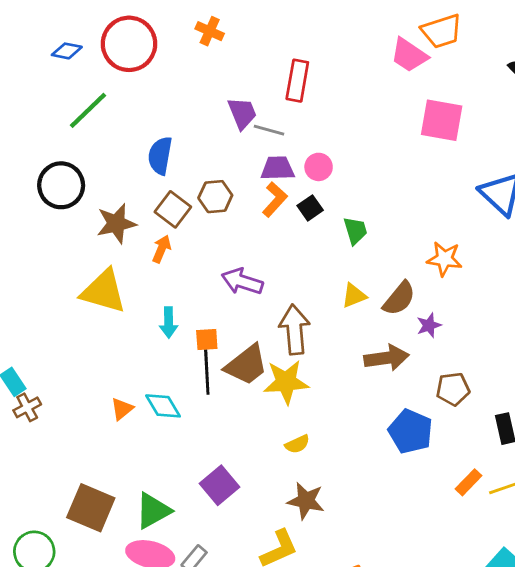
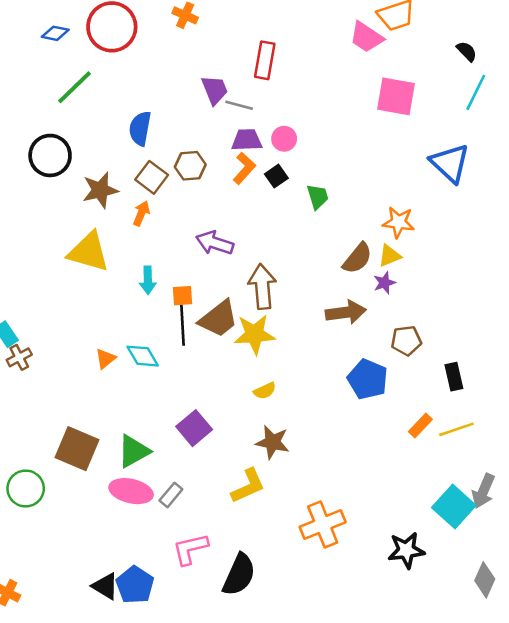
yellow triangle: (354, 296) -> (390, 256), moved

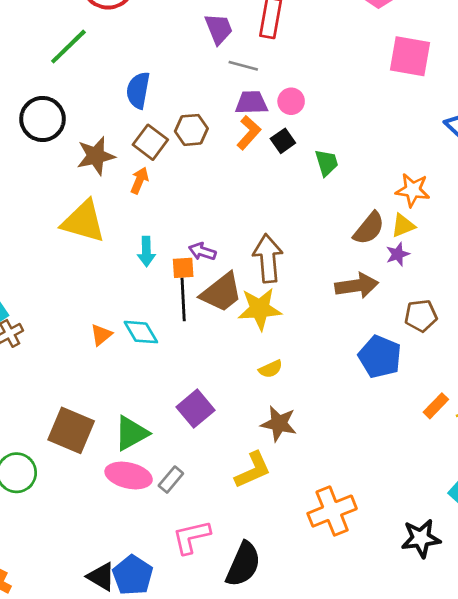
purple trapezoid: (215, 90) -> (219, 29), moved
purple arrow: (215, 243) -> (202, 251), moved, size x0.7

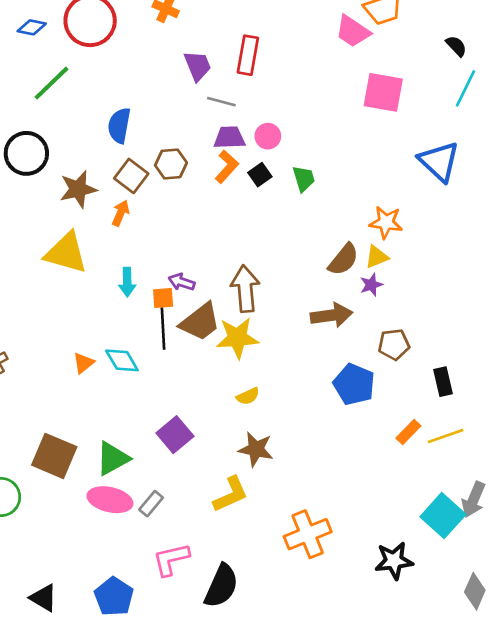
green trapezoid: (327, 163) -> (304, 179), moved
black triangle: (101, 577) -> (44, 598), moved

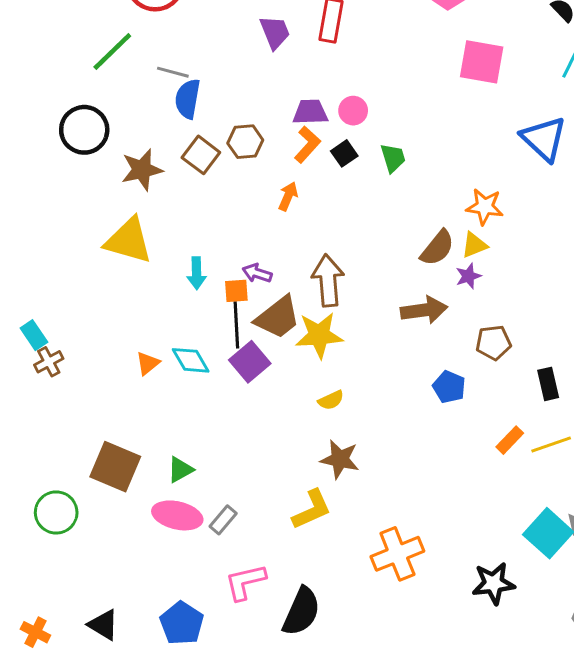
gray line: (221, 102) -> (173, 72), moved
orange arrow: (121, 213) -> (288, 196), moved
blue pentagon: (354, 384) -> (449, 387), size x0.7
purple square: (175, 435) -> (250, 362), moved
green triangle: (113, 459) -> (180, 470), size x0.7

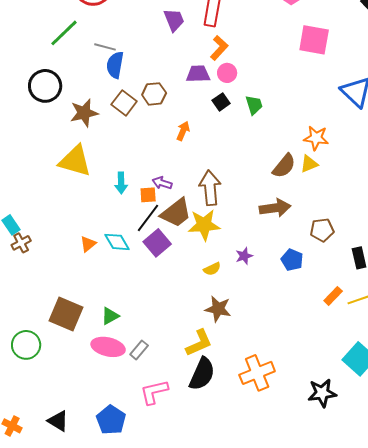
orange L-shape: (307, 145) -> (219, 48), moved
purple star: (468, 276) -> (244, 256), moved
black line: (236, 325) -> (148, 218), turned 40
black semicircle: (301, 611) -> (202, 374), moved

